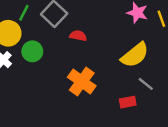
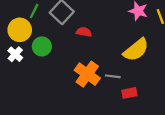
gray line: (146, 84) -> (113, 76), moved, turned -32

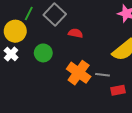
green circle: (42, 46) -> (43, 53), moved

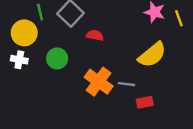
green line: (29, 13) -> (40, 12), turned -40
white cross: (11, 54) -> (19, 60), turned -32

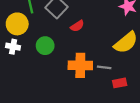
red semicircle: (95, 35) -> (77, 26), turned 136
orange cross: (99, 82) -> (80, 65), turned -35

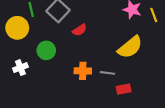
white cross: (13, 47) -> (20, 68), moved, turned -32
orange cross: (80, 65) -> (83, 71), size x0.7

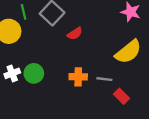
green circle: (46, 50) -> (34, 73), moved
red rectangle: (124, 89) -> (121, 96), turned 56

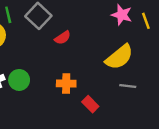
gray line: (104, 79) -> (128, 86), moved
red rectangle: (121, 96) -> (90, 104), moved

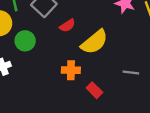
yellow semicircle: (119, 57) -> (94, 42), moved
green circle: (19, 80) -> (25, 41), moved

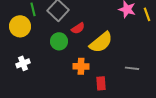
green circle: (25, 41) -> (59, 41), moved
red rectangle: (94, 90) -> (101, 83), turned 40

